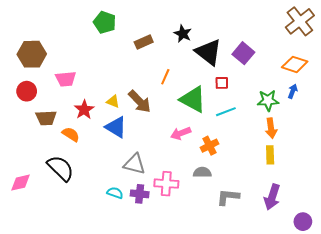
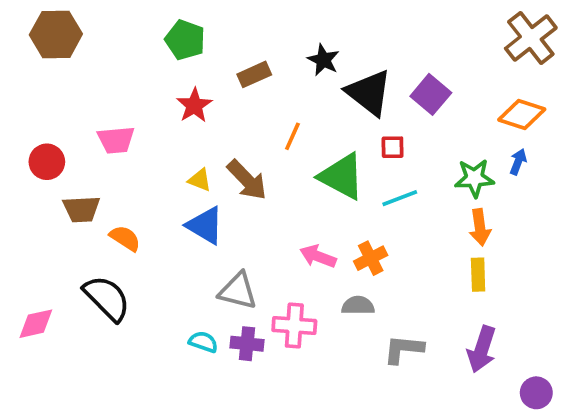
brown hexagon: (32, 54) -> (56, 34), moved
red star: (84, 110) -> (194, 105), moved
pink arrow: (181, 133) -> (318, 256), moved, turned 42

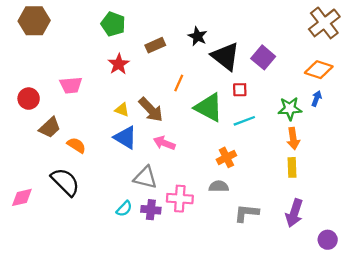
brown trapezoid: (81, 209) -> (50, 127), turned -40
pink arrow: (318, 256) -> (164, 143), moved
cyan semicircle: (203, 342) -> (124, 209), turned 114

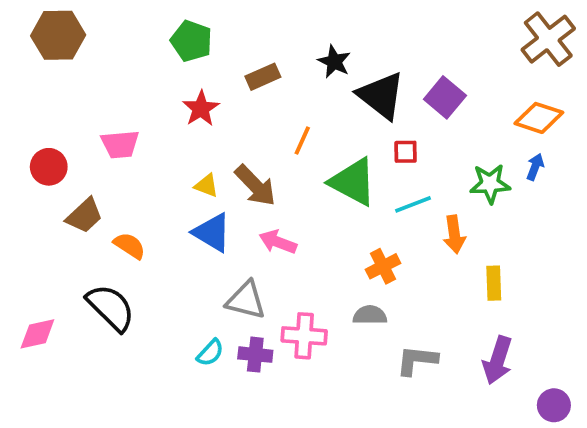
orange arrow: (293, 139) -> (454, 234), moved

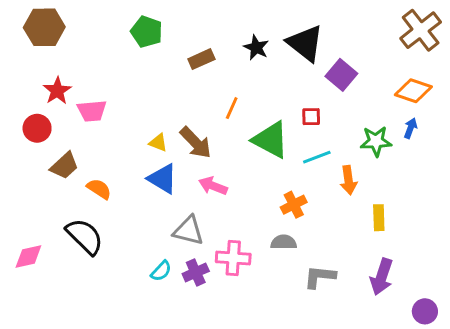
black triangle: (381, 95) -> (305, 43), moved
red star: (201, 109) -> (57, 91), moved
purple cross: (255, 355) -> (196, 272), turned -30

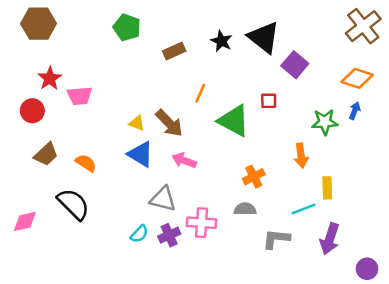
cyan line: (317, 157) -> (304, 209), moved
brown trapezoid: (64, 166) -> (46, 154), moved

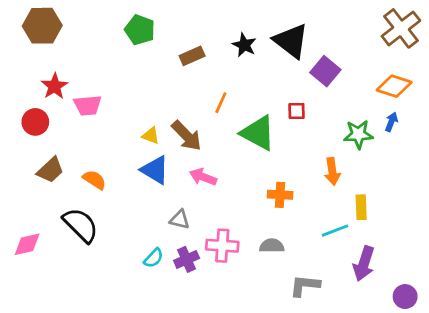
orange cross: (254, 177) -> (280, 195), turned 30
gray triangle: (163, 199) -> (180, 220), size x0.7
gray semicircle: (245, 209) -> (272, 246), moved
gray L-shape: (276, 239) -> (305, 286), moved

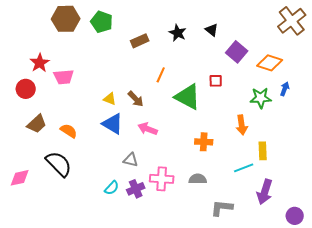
brown hexagon: (42, 26) -> (66, 19), moved
black triangle: (291, 41) -> (212, 30), size x0.5
orange diamond: (394, 86) -> (270, 63), moved
brown arrow: (187, 136) -> (136, 99), size x0.7

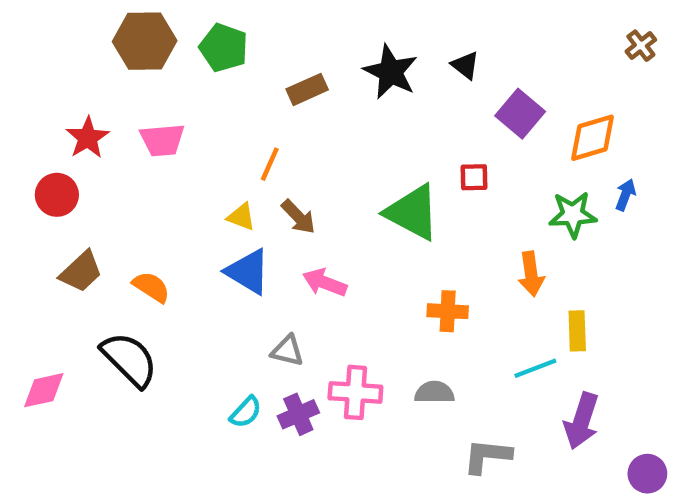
brown cross: (292, 21) -> (641, 46), size x0.5
black star: (178, 33) -> (391, 72), size x1.4
orange diamond: (270, 63) -> (593, 138), turned -35
orange line: (161, 75) -> (270, 164), moved
pink trapezoid: (64, 77) -> (162, 140), moved

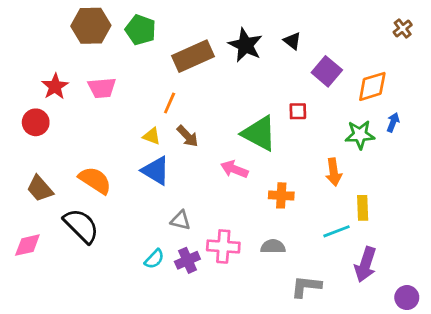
brown rectangle: (307, 89) -> (193, 56), size x1.6
brown trapezoid: (81, 272) -> (40, 189), moved, turned 92
pink arrow: (325, 283) -> (234, 169), moved
orange semicircle: (151, 287) -> (95, 180), size x1.4

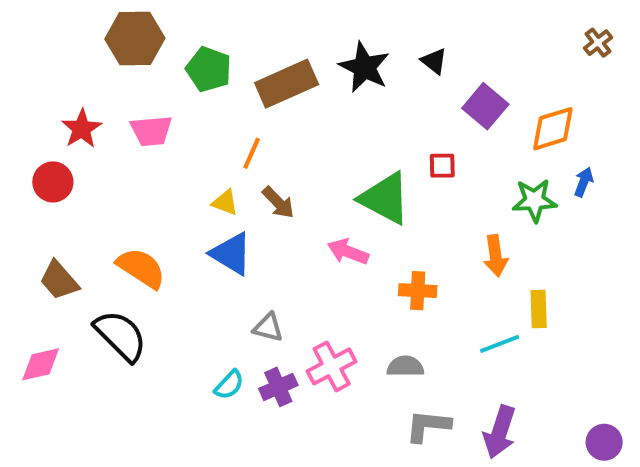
green pentagon: (141, 30) -> (209, 69), moved
pink cross: (223, 246) -> (332, 366), turned -32
purple arrow: (365, 264) -> (500, 432), moved
gray L-shape: (306, 286) -> (428, 426), moved

